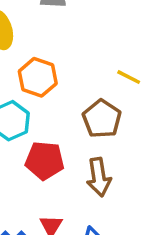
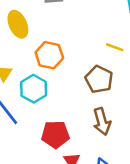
red pentagon: (45, 161) -> (55, 134), moved

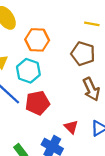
red pentagon: (55, 134) -> (37, 103), moved

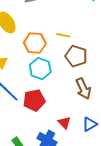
yellow line: (92, 24) -> (63, 35), moved
cyan hexagon: (28, 71) -> (40, 69), moved

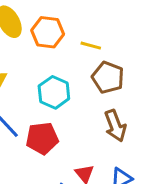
orange hexagon: (35, 43) -> (48, 32), moved

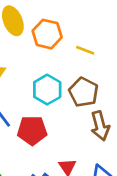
brown pentagon: (108, 77) -> (84, 92), moved

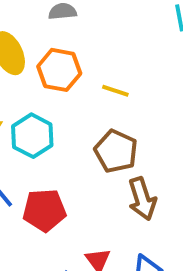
cyan hexagon: (47, 90) -> (32, 136), moved

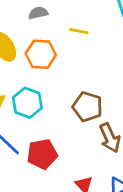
yellow line: (115, 91) -> (79, 31), moved

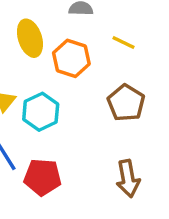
brown pentagon: (87, 107) -> (126, 103), moved

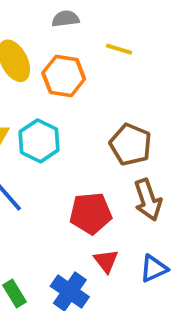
brown pentagon: (126, 103) -> (131, 145), moved
red pentagon: (42, 177) -> (91, 213), moved

